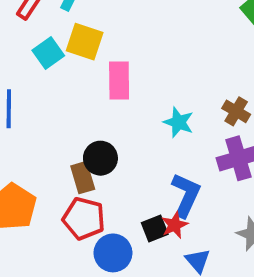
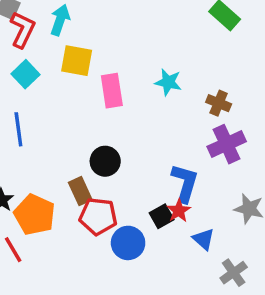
cyan square: (48, 53) -> (25, 74), moved
cyan star: (178, 122) -> (168, 82), moved
brown rectangle: (83, 178) -> (80, 191), moved

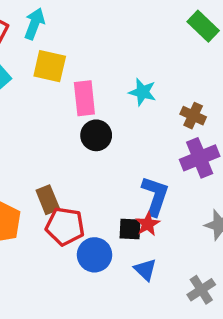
black circle: (105, 161) -> (96, 135), moved
black square: (162, 216) -> (130, 229), turned 30
blue triangle: (203, 239) -> (145, 270), moved

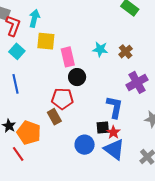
brown cross: (193, 116) -> (126, 52), moved, turned 32
red star: (148, 224) -> (113, 132), moved
red pentagon: (65, 226) -> (62, 99), moved
blue triangle: (145, 270) -> (114, 149), size x1.6

